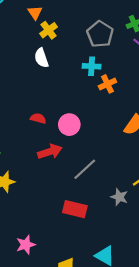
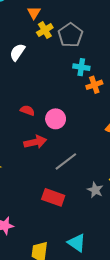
gray pentagon: (100, 34) -> (70, 35), moved
white semicircle: (41, 58) -> (17, 52), moved, turned 48

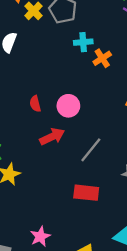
red semicircle: (27, 110) -> (35, 104), turned -112

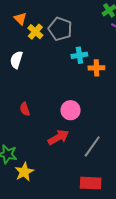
orange cross: (102, 58) -> (96, 68), turned 35
red semicircle: (35, 104) -> (25, 109), moved

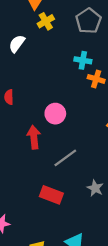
gray pentagon: (60, 29) -> (88, 21), moved
red arrow: (58, 137) -> (34, 137), turned -85

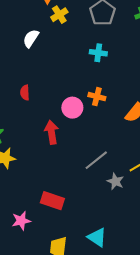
orange cross: (96, 79) -> (97, 97), moved
gray line: (65, 158) -> (96, 160), moved
red rectangle: (51, 195) -> (52, 201), moved

